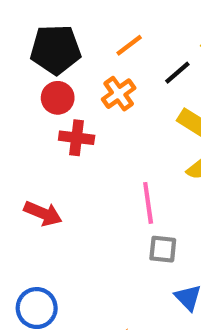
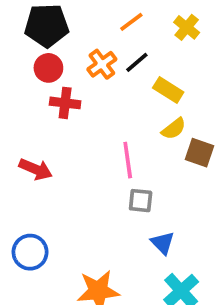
orange line: (129, 45) -> (131, 22), moved
black line: (177, 73) -> (137, 62), moved

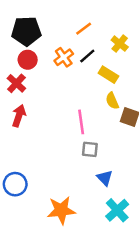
yellow cross: (187, 27) -> (120, 44), moved
red cross: (65, 103) -> (16, 83), moved, turned 36
yellow semicircle: (174, 129) -> (112, 101), turned 105
red arrow: (36, 169) -> (19, 116), moved, turned -95

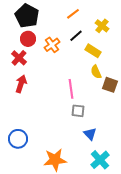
black pentagon: (26, 31) -> (27, 16), turned 30
orange cross: (64, 57) -> (52, 45), moved

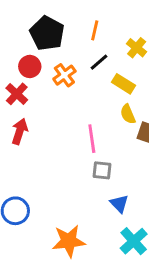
orange line: (73, 14) -> (95, 30), turned -40
black pentagon: (27, 16) -> (47, 33), moved

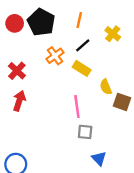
red circle: (30, 66) -> (15, 23), moved
yellow rectangle: (124, 84) -> (82, 68), moved

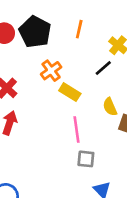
black line: (83, 45) -> (103, 68), moved
yellow rectangle: (82, 68) -> (70, 92), moved

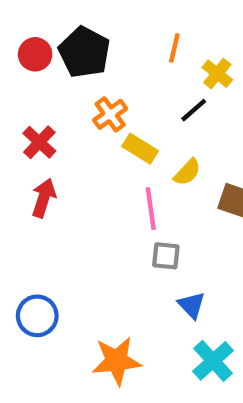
orange line: (79, 29) -> (174, 48), moved
yellow semicircle: (110, 107) -> (187, 172), moved, turned -114

